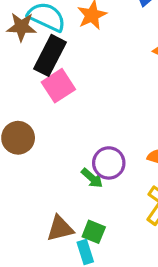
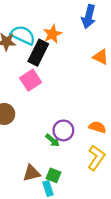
black rectangle: (50, 55) -> (38, 53), moved

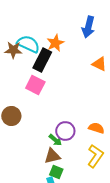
pink square: (31, 80) -> (35, 85), turned -30
brown triangle: (32, 173) -> (52, 156), moved

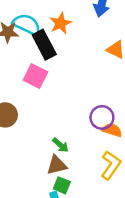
black rectangle: (42, 60) -> (44, 45), turned -55
purple circle: (65, 131) -> (102, 117), moved

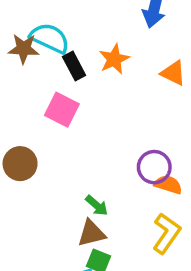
orange star: (61, 23) -> (114, 59), moved
black rectangle: (44, 45) -> (74, 66), size x0.7

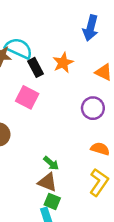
purple circle: (154, 167) -> (93, 108), moved
brown triangle: (91, 233) -> (47, 182), turned 36

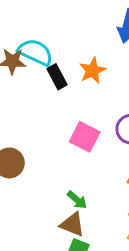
pink square: (27, 97) -> (85, 137), moved

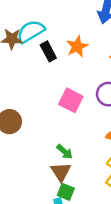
cyan semicircle: (35, 52) -> (31, 31), turned -56
brown triangle: (72, 225) -> (61, 172), turned 35

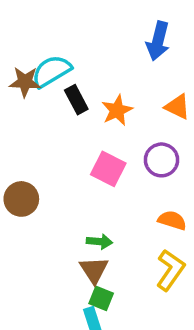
orange star: (77, 46) -> (117, 110), moved
green arrow: (65, 152) -> (99, 242), turned -36

